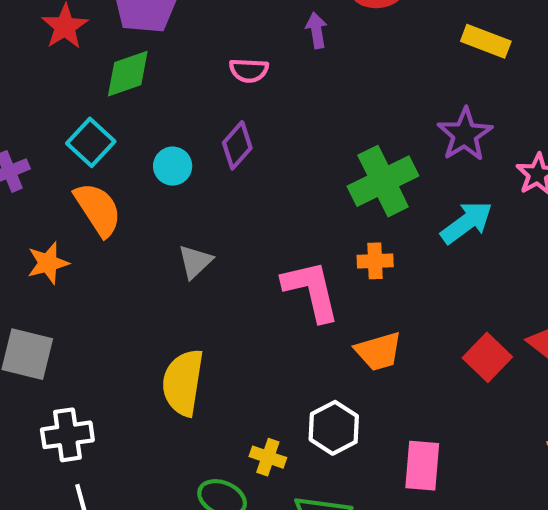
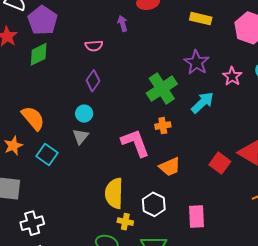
cyan square: (91, 142) -> (47, 155), moved
cyan circle: (173, 166) -> (84, 114), moved
yellow semicircle: (183, 383) -> (114, 193), moved

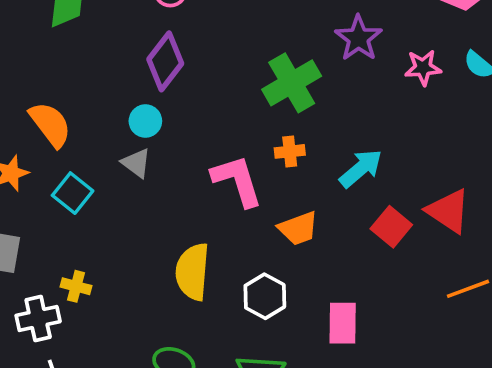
pink star: (232, 76) -> (423, 68), turned 30
purple diamond: (93, 81) -> (165, 61), size x1.4
cyan arrow: (202, 103) -> (361, 168), moved
gray triangle: (81, 136) -> (136, 163), turned -36
yellow cross: (125, 222) -> (76, 286), moved

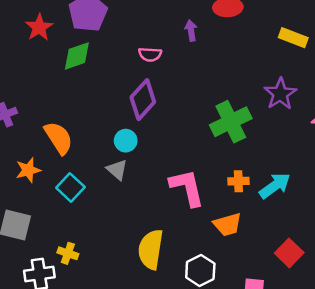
orange cross: (290, 151) -> (238, 181), moved
red square: (391, 227) -> (289, 253), moved

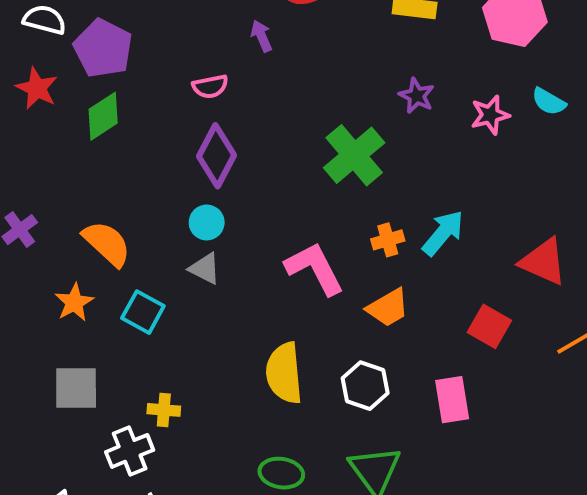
purple star: (280, 94) -> (417, 96), size x0.7

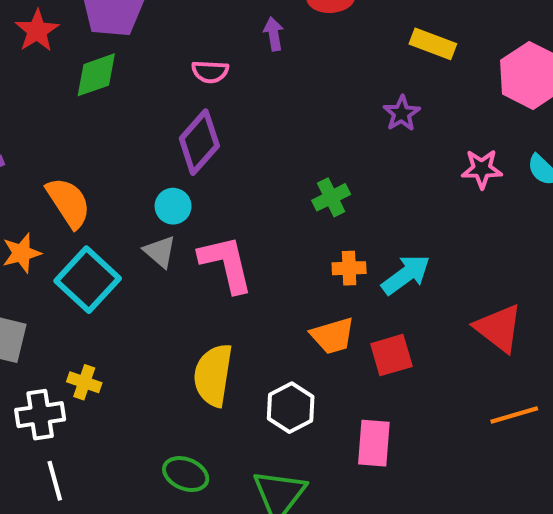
purple star: (417, 96) -> (402, 113), moved
green cross: (354, 155) -> (331, 197), moved, size x0.6
pink L-shape: (315, 269) -> (226, 264), moved
cyan square: (143, 312) -> (88, 280), size x1.4
red square: (489, 326) -> (391, 355), moved, turned 30

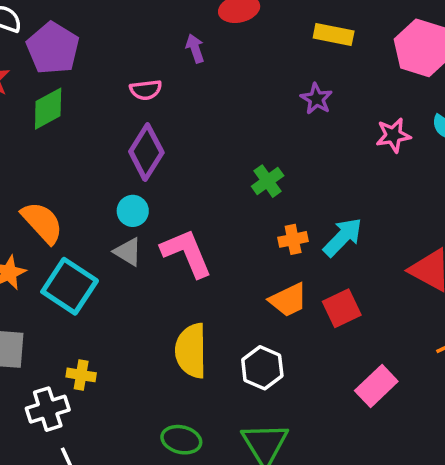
pink rectangle: (374, 443) -> (376, 386), moved, turned 51

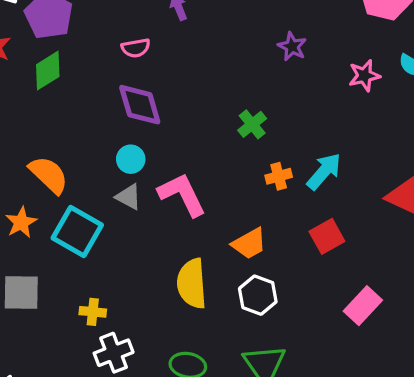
purple diamond: (146, 152) -> (140, 105), turned -45
orange trapezoid: (288, 300) -> (249, 244), moved
white cross: (48, 409) -> (114, 353), moved

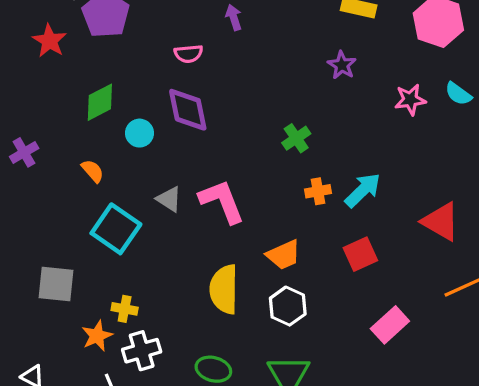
green diamond: (48, 71) -> (100, 102), moved
cyan circle: (131, 159) -> (139, 133), moved
orange semicircle: (49, 175) -> (93, 171), size x0.6
orange star: (21, 222) -> (97, 336), moved

